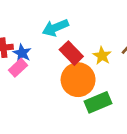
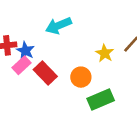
red rectangle: (71, 53) -> (45, 73), moved
orange circle: (78, 80) -> (81, 77), size x0.6

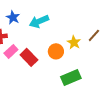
blue star: (25, 51) -> (13, 17), moved
orange circle: (81, 77) -> (56, 51), moved

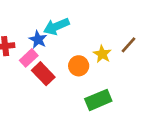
blue star: (13, 17) -> (38, 40), moved
pink rectangle: (11, 51) -> (29, 58), moved

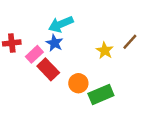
blue star: (38, 40) -> (54, 43), moved
orange circle: (79, 66) -> (78, 83), moved

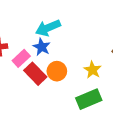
yellow star: (105, 51) -> (93, 70), moved
orange circle: (78, 83) -> (57, 71), moved

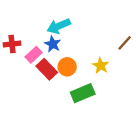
green rectangle: (89, 99) -> (83, 93), moved

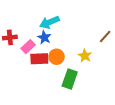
red rectangle: (47, 69) -> (39, 59), turned -48
green rectangle: (83, 93) -> (70, 79), turned -48

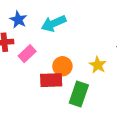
blue star: (44, 37) -> (18, 20), moved
red rectangle: (39, 59) -> (51, 80), moved

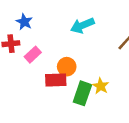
cyan arrow: (54, 23) -> (82, 25), moved
yellow star: (98, 65) -> (101, 86), moved

